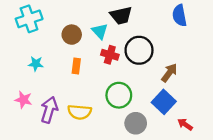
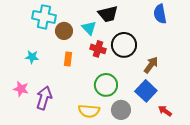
cyan cross: (29, 19) -> (44, 17), moved, turned 30
yellow semicircle: (80, 112) -> (89, 111), moved

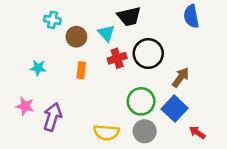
cyan cross: (44, 17) -> (52, 20), size x0.6
red cross: (98, 49) -> (117, 58), turned -35
green circle: (106, 85) -> (141, 101), moved

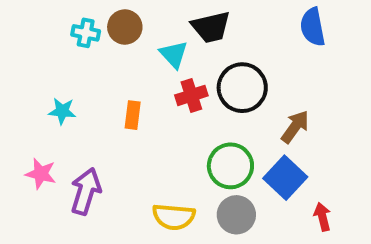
brown circle: (76, 37) -> (125, 27), moved
red arrow: (197, 132) -> (322, 217), turned 42

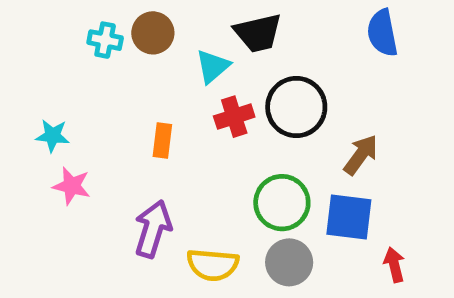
cyan triangle: (174, 54) -> (213, 66), turned 32
cyan star: (62, 111) -> (52, 136), moved
pink star: (41, 174) -> (72, 186), moved
blue square: (285, 178) -> (349, 217), turned -36
purple arrow: (86, 191) -> (153, 229), moved

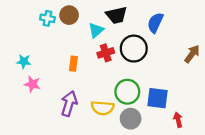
blue semicircle: (382, 33) -> (155, 23), moved, turned 36
brown arrow: (361, 155) -> (192, 54), moved
yellow semicircle: (213, 265) -> (102, 108), moved

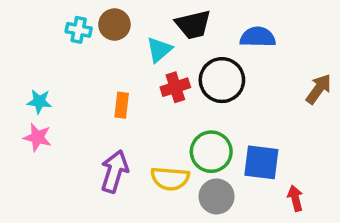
blue semicircle: (155, 23) -> (258, 37), turned 66
pink star: (32, 84) -> (37, 137), moved

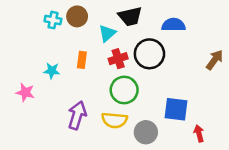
cyan star: (39, 102) -> (52, 71), moved
orange rectangle: (122, 105) -> (82, 60), moved
green circle: (211, 152) -> (124, 90), moved

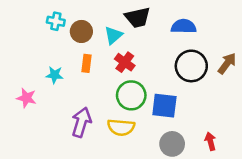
brown circle: (77, 16) -> (81, 31), moved
black circle: (149, 54) -> (191, 66), moved
red cross: (118, 59) -> (125, 62), turned -36
blue square: (176, 109) -> (164, 106), moved
gray circle: (146, 132) -> (172, 144), moved

